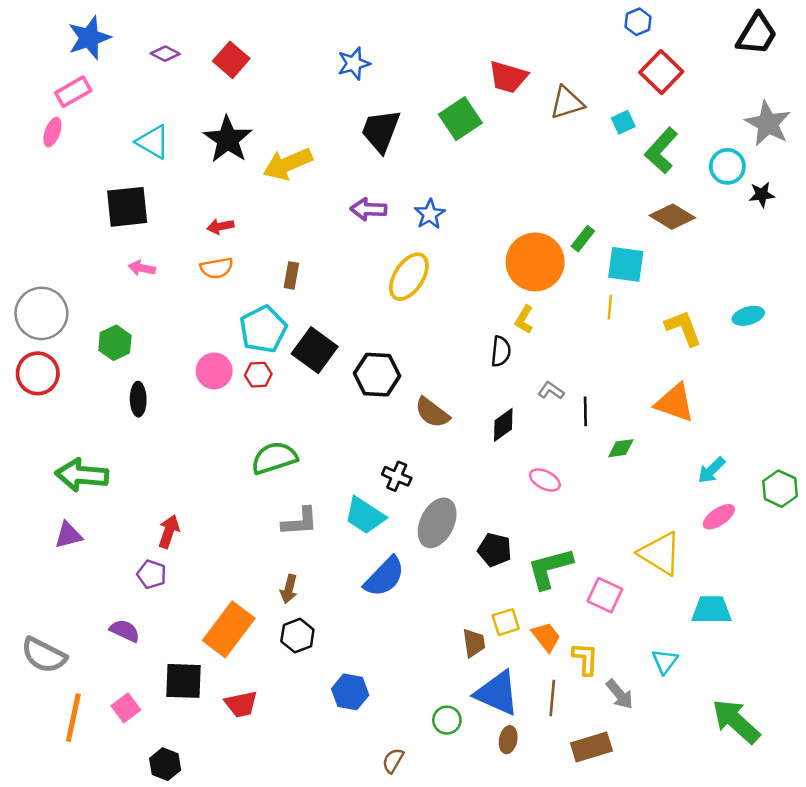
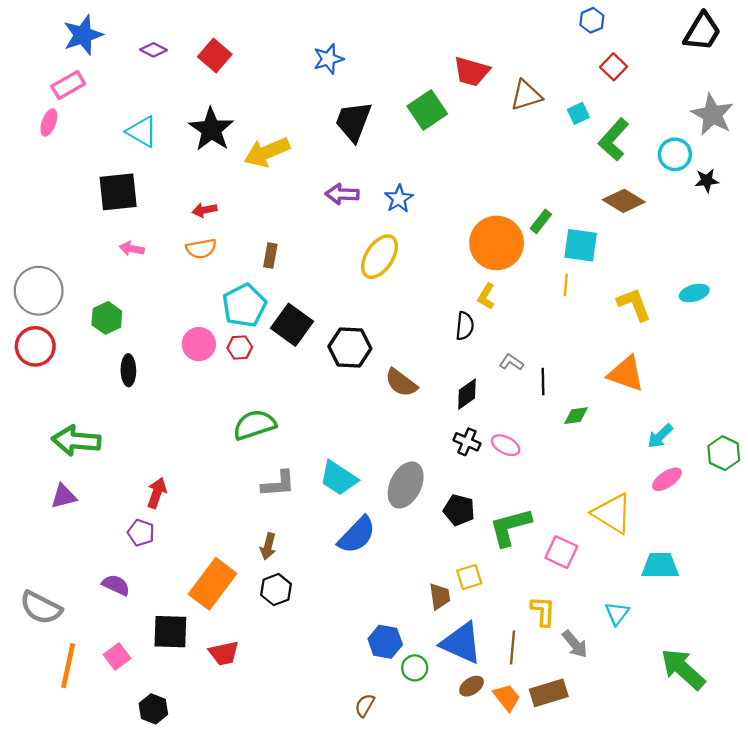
red square: (661, 72) -> (614, 67), size x0.7
black cross: (397, 476) -> (467, 442), moved
orange trapezoid: (546, 637) -> (507, 697), moved
blue hexagon: (350, 692) -> (385, 642), moved
brown ellipse: (508, 740) -> (472, 686), turned 45

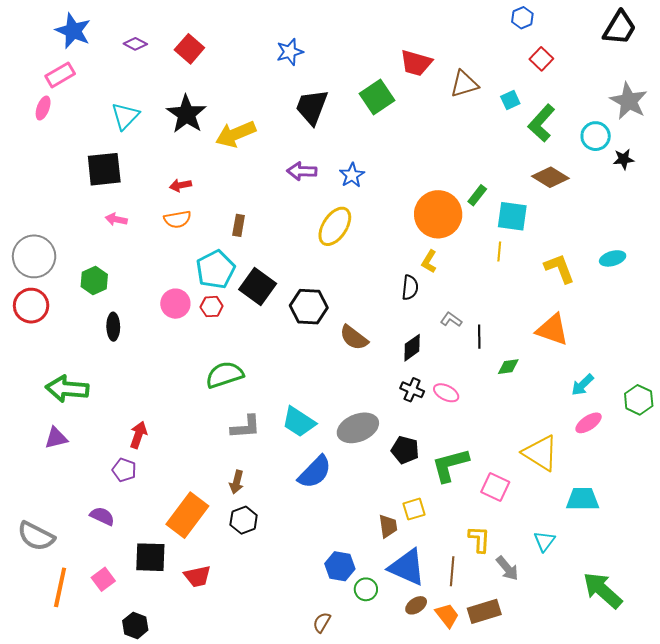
blue star: (83, 35) -> (73, 31), turned -30
cyan triangle: (142, 132) -> (125, 116), turned 44
gray ellipse: (406, 485) -> (358, 428), turned 42

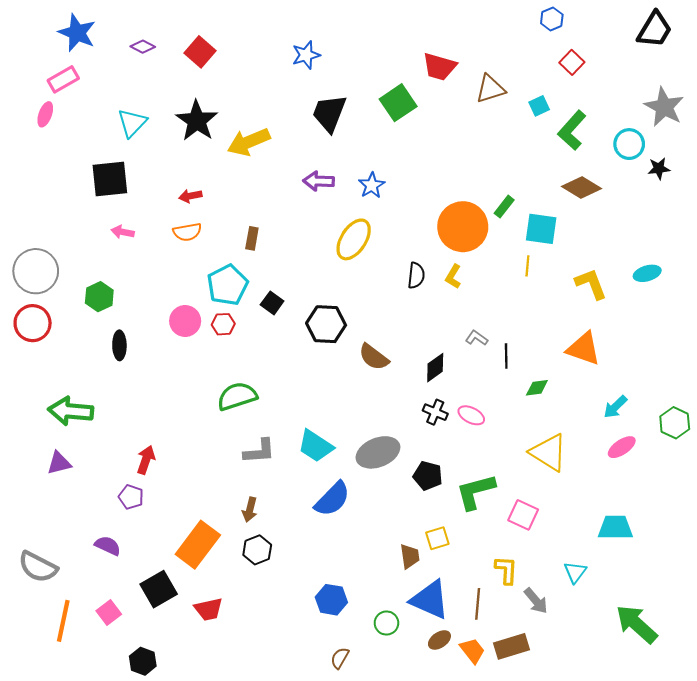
black square: (258, 287) -> (272, 303), size x0.6
black semicircle: (410, 288) -> (416, 275), moved
yellow triangle: (540, 453) -> (549, 452), moved
black square: (150, 557) -> (159, 589), turned -32
blue hexagon: (340, 566) -> (331, 600), moved

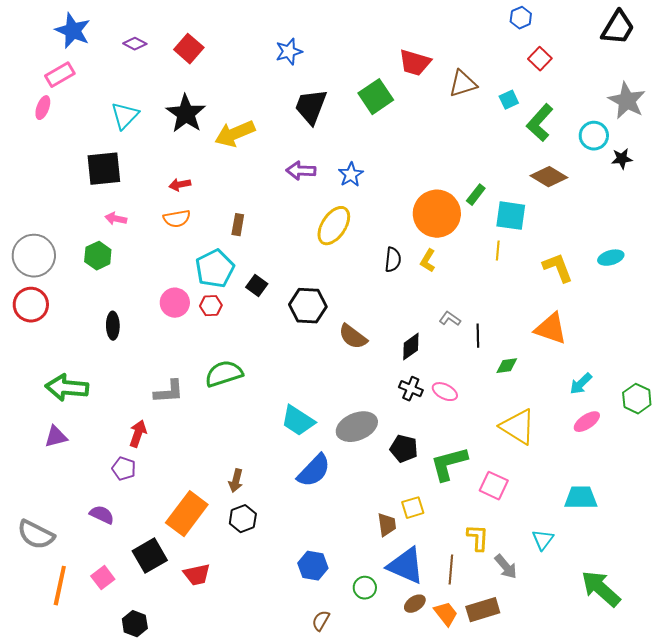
green hexagon: (99, 297) -> (98, 256), moved
gray L-shape: (259, 451) -> (169, 392), moved

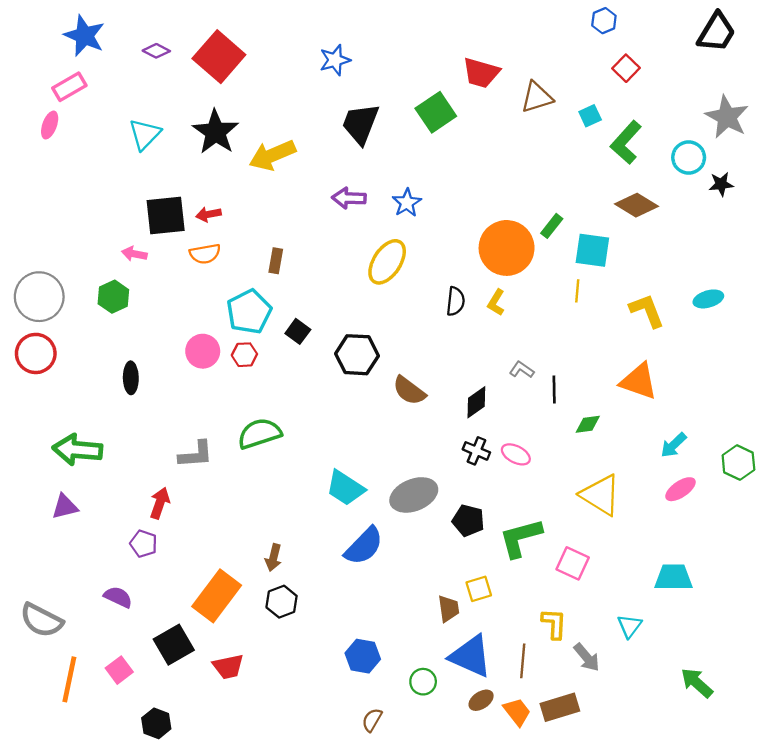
red square: (189, 49) -> (219, 57), size x1.5
black square: (104, 169) -> (166, 215), moved
green arrow: (601, 589) -> (697, 683), size x0.7

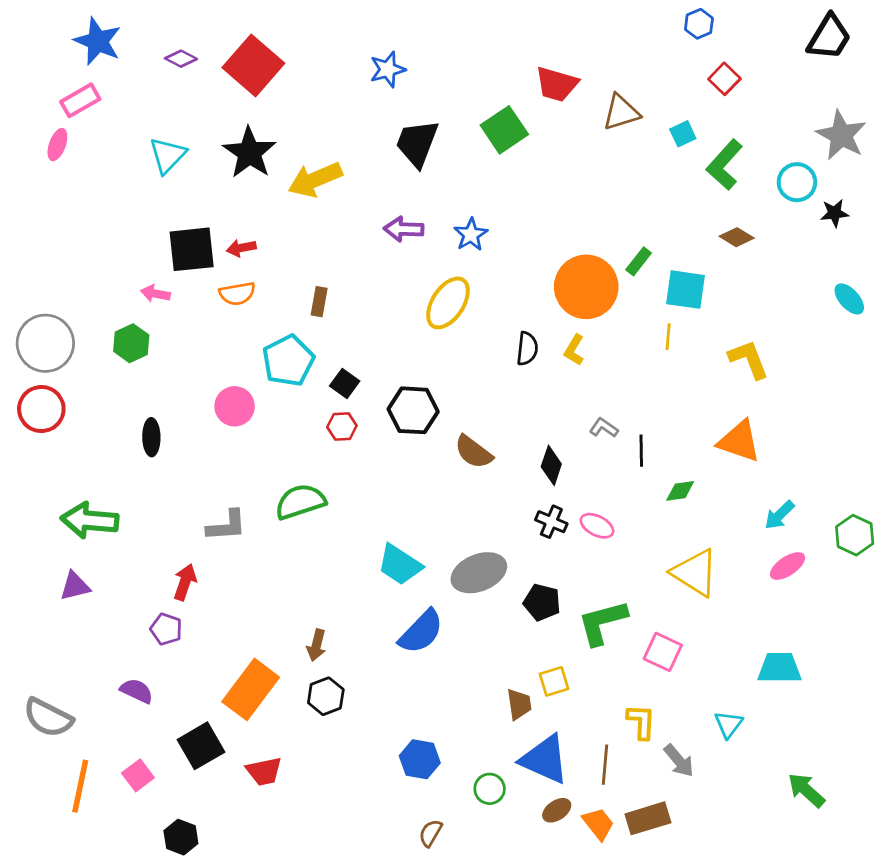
brown diamond: (636, 205) -> (737, 237), size x0.7
cyan ellipse: (708, 299) -> (849, 299), moved, turned 64
red hexagon: (244, 355) -> (342, 426), moved
black diamond: (476, 402) -> (551, 465), turned -36

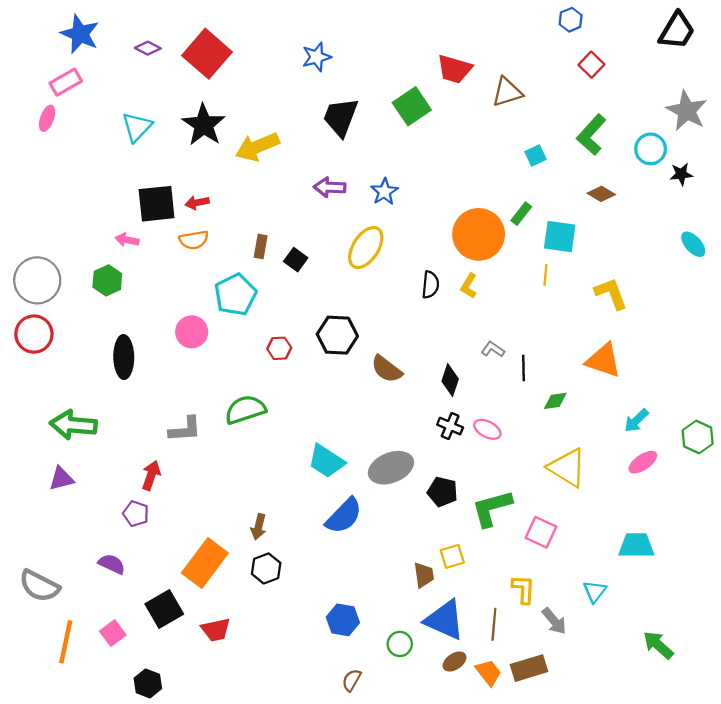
cyan square: (683, 134) -> (536, 156), moved
black square: (345, 383) -> (296, 260), moved
black ellipse: (151, 437) -> (124, 357), size x1.4

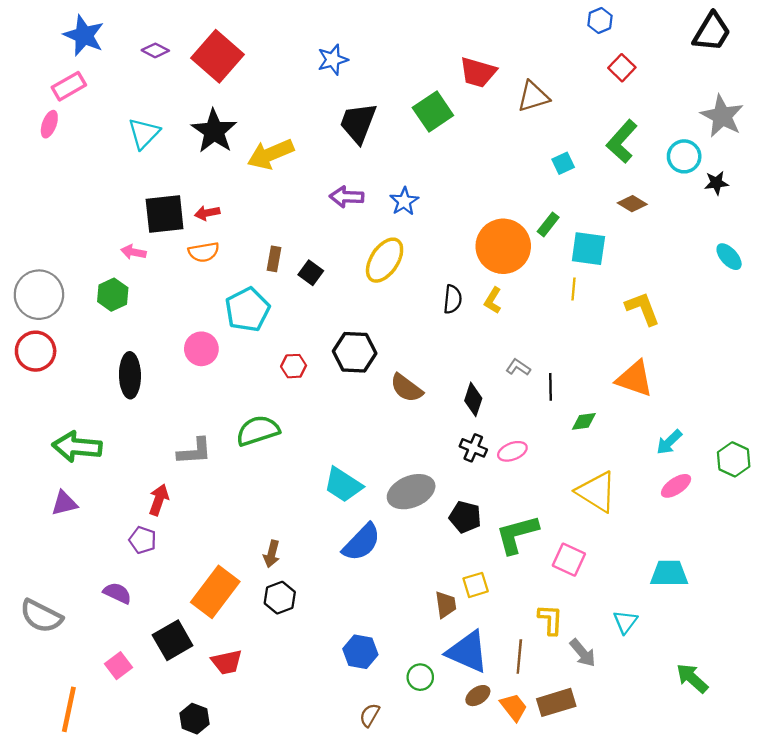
pink ellipse: (487, 429) -> (512, 451), turned -48
orange line: (66, 642) -> (69, 709), moved
black hexagon: (148, 683) -> (194, 719), moved

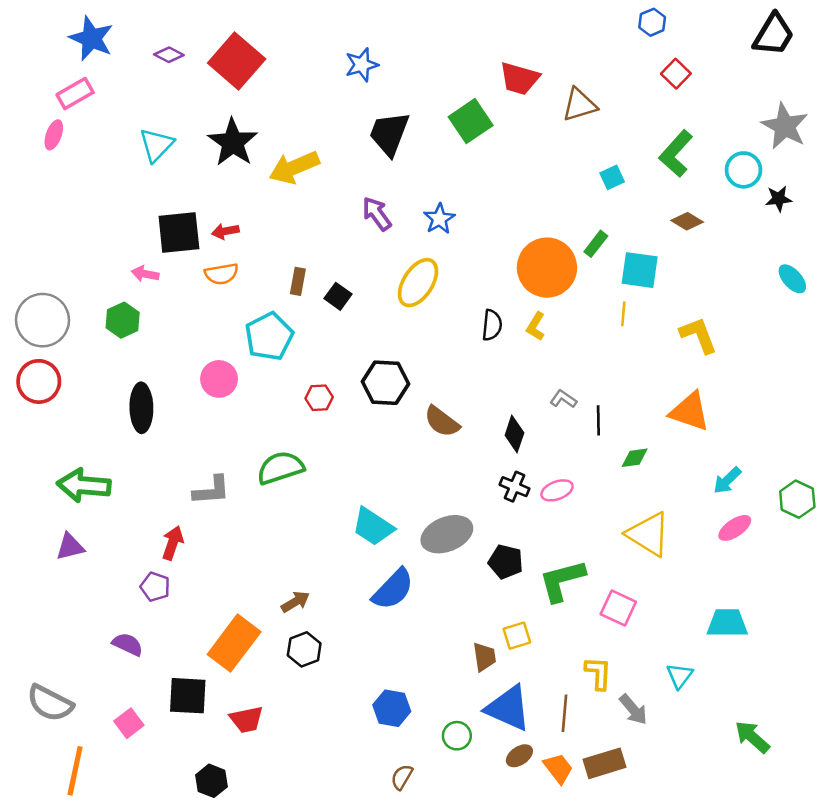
purple arrow: (347, 197) -> (377, 214), turned 52
brown arrow: (272, 554) -> (295, 602), turned -135
gray semicircle: (41, 616) -> (50, 703), moved
black square: (173, 640) -> (188, 696), turned 33

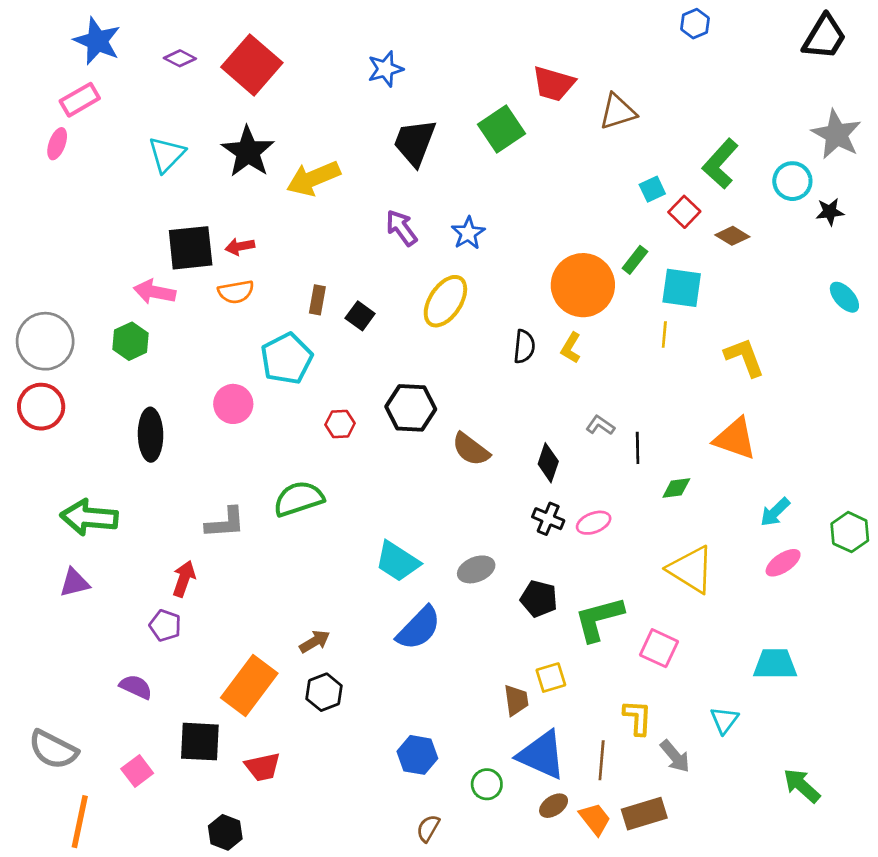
red square: (676, 74) -> (684, 212), moved
pink arrow: (145, 274) -> (155, 292), size x1.4
gray ellipse: (447, 534) -> (476, 569), size x0.7

